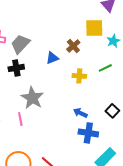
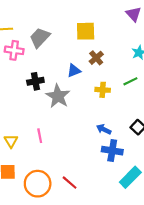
yellow square: (94, 28) -> (86, 31), moved
gray trapezoid: (20, 44) -> (40, 38), moved
gray star: (32, 98) -> (58, 96), moved

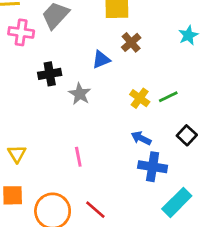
green line: (130, 81) -> (168, 97), moved
yellow cross: (103, 90) -> (140, 98), moved, turned 32
gray star: (58, 96) -> (80, 94), size x0.7
pink line: (40, 136) -> (78, 157), moved

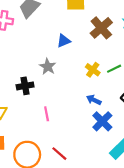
brown cross: (131, 42) -> (101, 28), moved, size x1.5
black cross: (50, 74) -> (25, 86), moved
blue cross: (153, 167) -> (102, 121), turned 36

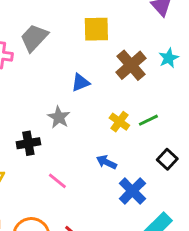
blue arrow: (94, 100) -> (106, 162), moved
pink line: (47, 114) -> (57, 181), turned -40

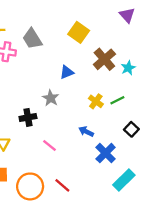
yellow square: (96, 29) -> (79, 32), turned 36
gray trapezoid: (34, 38) -> (32, 39), turned -75
cyan star: (169, 58) -> (128, 68), moved

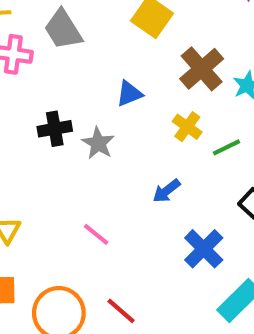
yellow cross: (96, 101) -> (187, 127), moved
black cross: (28, 117) -> (55, 129), moved
blue arrow: (86, 131) -> (166, 191), moved, turned -64

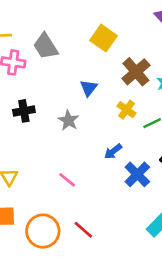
blue triangle: (129, 94) -> (89, 88), turned -30
black cross: (55, 129) -> (24, 111), moved
blue cross: (204, 249) -> (137, 174), moved

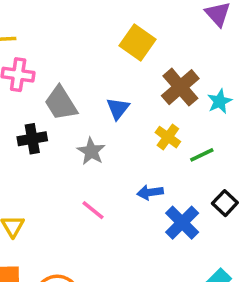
gray trapezoid: (46, 46) -> (61, 103), moved
blue arrow: (113, 151) -> (150, 192), turned 30
pink line: (67, 180) -> (93, 210), moved

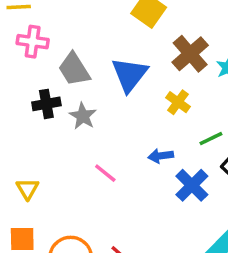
blue triangle: (118, 109) -> (130, 74), size x1.6
gray star: (91, 151) -> (83, 116), moved
green line: (202, 155) -> (211, 139), moved

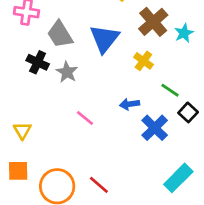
black cross: (46, 104) -> (38, 62), turned 35
green line: (211, 139) -> (170, 90), turned 60

